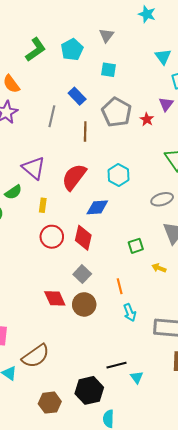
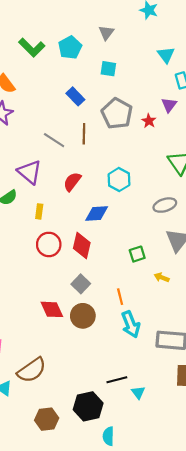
green L-shape: (36, 50) -> (32, 47), turned 80
gray line: (52, 116) -> (54, 140), moved, turned -70
red semicircle: (74, 177) -> (72, 182), size x0.7
cyan arrow: (130, 313) -> (131, 324), size x1.4

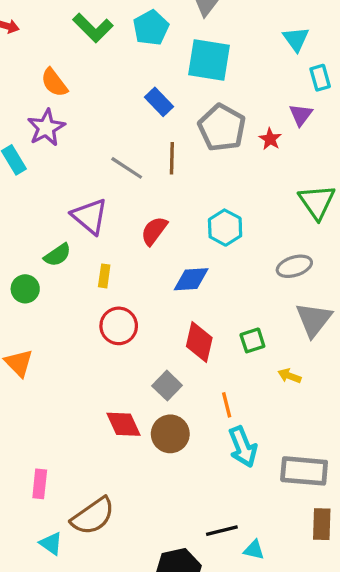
cyan square: (108, 69) -> (209, 60), size x1.8
red diamond: (82, 246) -> (199, 342), moved
cyan triangle: (138, 393) -> (254, 550), turned -40

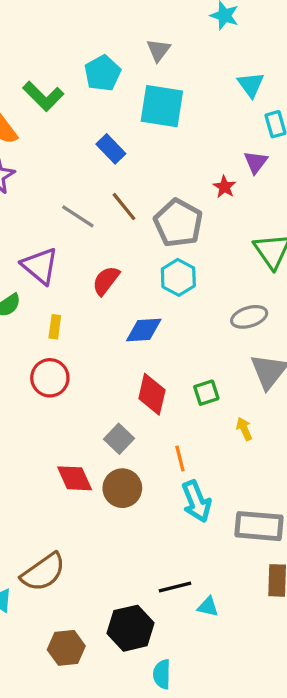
green L-shape: (93, 28) -> (43, 96), moved
gray pentagon: (222, 128) -> (178, 223), moved
brown line: (172, 158) -> (124, 207), turned -40
red circle: (119, 326) -> (50, 378), moved
yellow arrow: (290, 376) -> (244, 429), turned 45

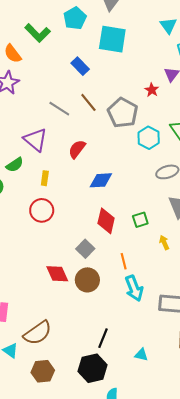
cyan hexagon: (178, 277) -> (149, 138), moved
black line: (175, 587) -> (103, 338), moved, turned -54
brown hexagon: (66, 648) -> (43, 371), moved

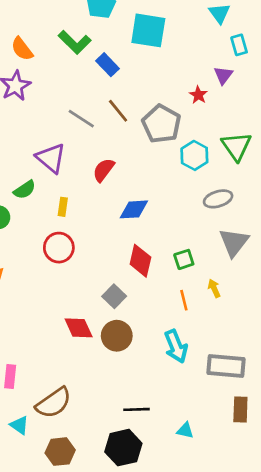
green L-shape: (38, 33) -> (75, 42), moved
orange line: (124, 261) -> (184, 300), moved
black line: (103, 338) -> (136, 409), turned 66

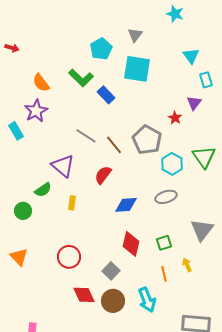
brown line: (118, 111) -> (114, 145), moved
gray ellipse: (218, 199) -> (166, 197), moved
red circle: (59, 248) -> (69, 257), moved
cyan arrow: (176, 346) -> (147, 300), moved

